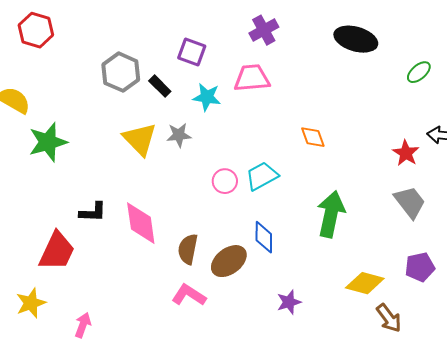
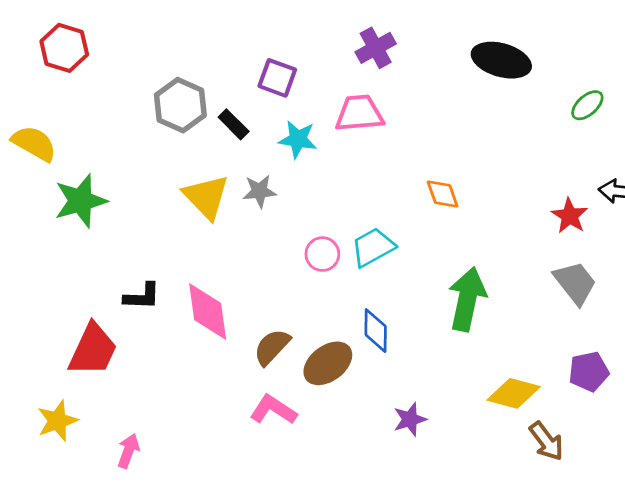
brown semicircle: (188, 249) -> (272, 347), turned 32

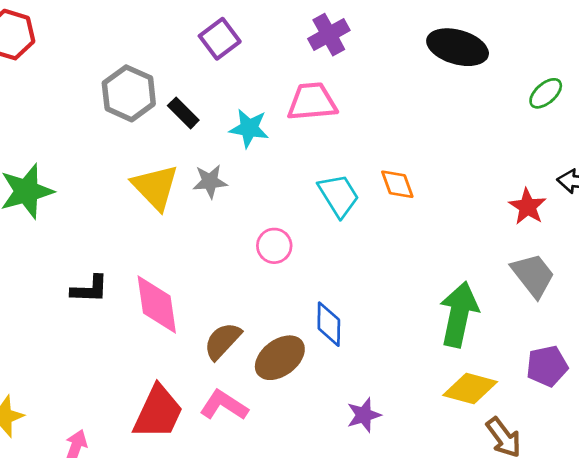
purple square: (277, 78) -> (220, 39), moved, turned 33
cyan trapezoid: (373, 247) -> (339, 195), moved, turned 87
green arrow: (467, 299) -> (459, 314), moved
red trapezoid: (93, 350) -> (158, 412), moved

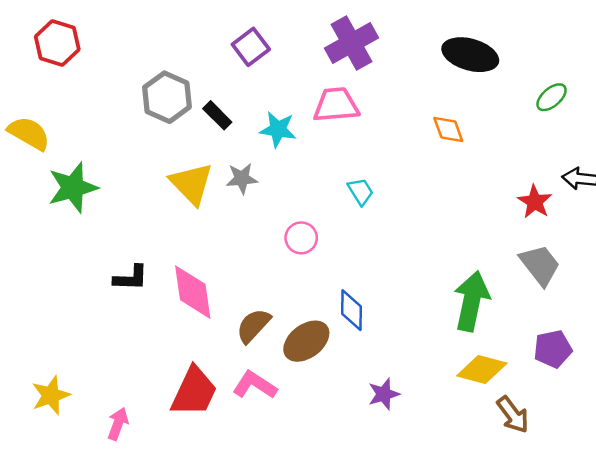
purple cross: (329, 35) -> (352, 43), size x1.4
orange diamond: (397, 184) -> (448, 129), moved
cyan trapezoid: (339, 195) -> (361, 191), size x0.7

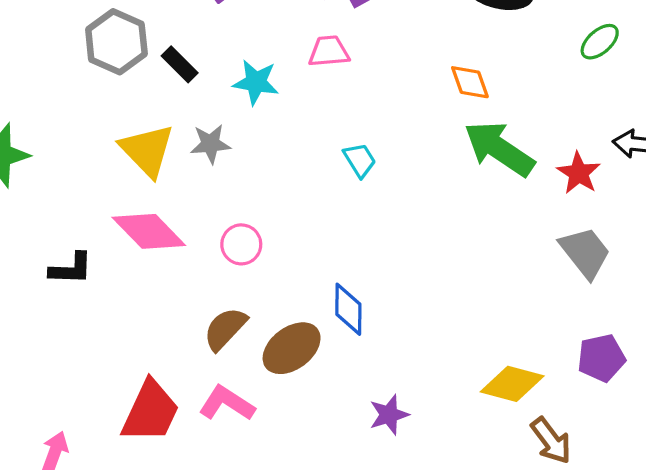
pink trapezoid: (336, 105) -> (329, 51), size x0.7
pink circle: (301, 238) -> (241, 244), moved
pink diamond: (193, 292) -> (149, 231), moved, turned -36
green arrow: (472, 301) -> (499, 149), moved, turned -68

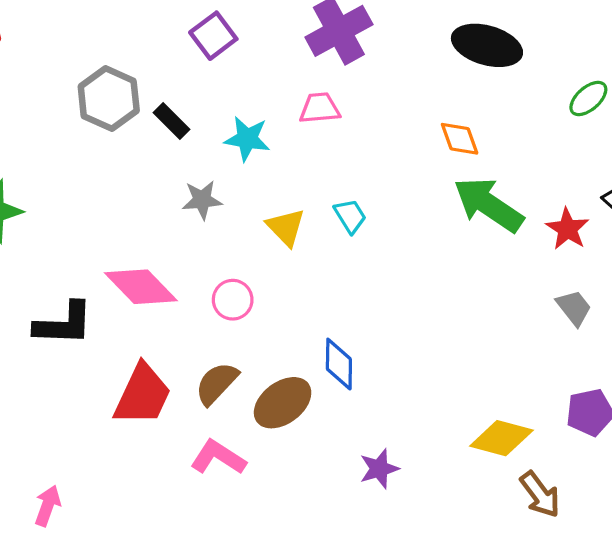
yellow triangle: (147, 150) -> (286, 227), moved, size x0.7
gray trapezoid: (585, 252) -> (574, 308), size x0.7
black L-shape: (71, 269) -> (64, 324), size x1.4
red trapezoid: (150, 411) -> (143, 395), moved

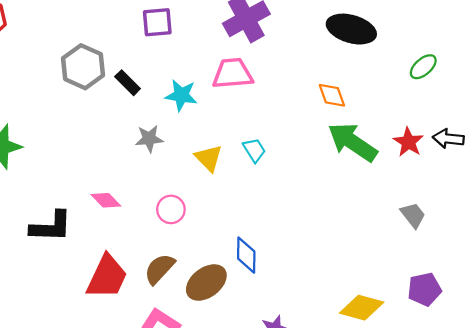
purple square: (213, 36) -> (157, 22), turned 32
pink trapezoid: (320, 108) -> (233, 74), size x1.4
red star: (567, 229) -> (408, 142), moved
pink diamond: (141, 287) -> (106, 200), size x0.6

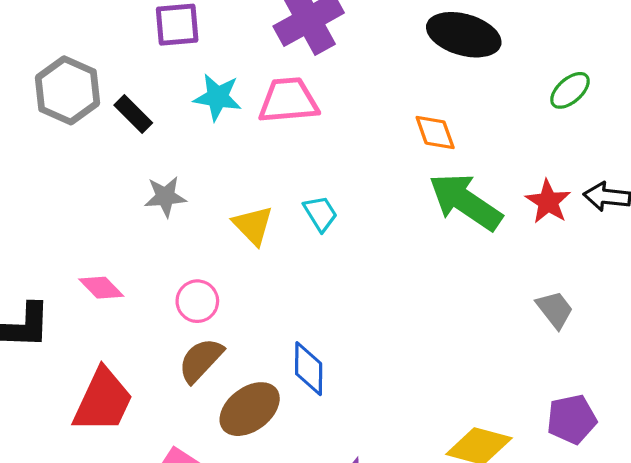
cyan star: (181, 95) -> (218, 97), moved
brown semicircle: (160, 269) -> (201, 360), moved

